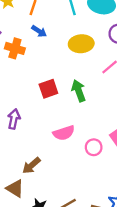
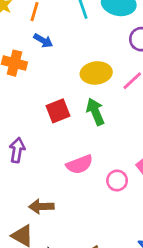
yellow ellipse: (81, 44) -> (96, 73), moved
brown arrow: (31, 165) -> (41, 206), turned 42

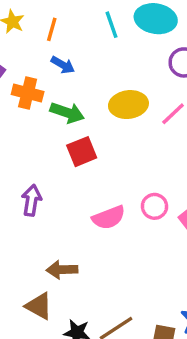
green arrow: (95, 112) -> (67, 113), moved, turned 132
pink circle: (117, 181) -> (154, 206), moved

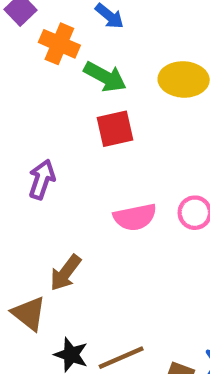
brown arrow: (62, 270) -> (65, 273), turned -60

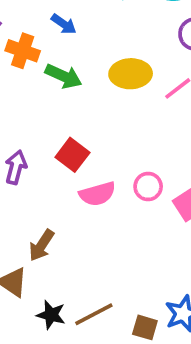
red square: (115, 129) -> (72, 155), moved, turned -36

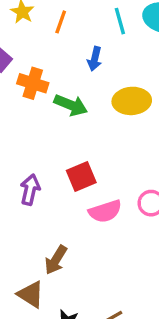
blue arrow: (64, 24) -> (95, 59), moved, turned 70
red square: (72, 155) -> (81, 177), turned 32

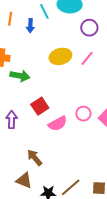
blue arrow: (95, 59) -> (30, 26), moved
green arrow: (71, 105) -> (20, 76), moved
brown arrow: (56, 260) -> (35, 158), turned 120

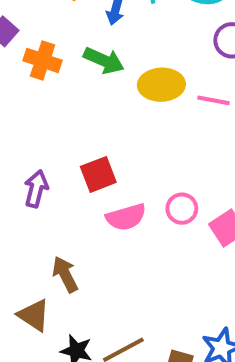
pink line: (87, 58) -> (213, 100), turned 49
green arrow: (20, 76) -> (104, 60), moved

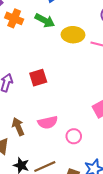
pink circle: (182, 209) -> (74, 136), moved
pink semicircle: (126, 217) -> (48, 122), moved

